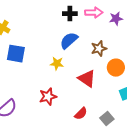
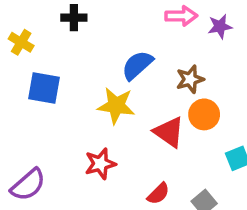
black cross: (70, 14) -> (74, 18), moved
yellow star: (57, 64) -> (116, 106), size x1.5
orange circle: (116, 68) -> (204, 114), moved

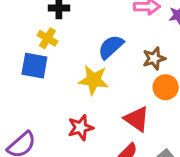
yellow cross: (21, 42) -> (47, 38), moved
red triangle: (169, 132) -> (137, 119), moved

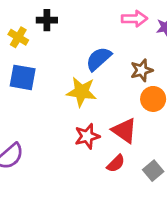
yellow cross: (47, 38) -> (18, 37), moved
red star: (81, 128) -> (87, 136), moved

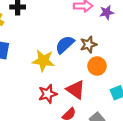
blue semicircle: (99, 59) -> (65, 45), moved

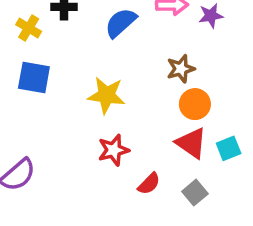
blue semicircle: (65, 45) -> (121, 23), moved
red triangle: (76, 90) -> (191, 143), moved

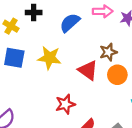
yellow star: (106, 95) -> (49, 58), moved
red triangle: (191, 143) -> (88, 70), moved

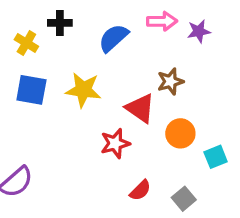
orange circle: (117, 75) -> (180, 133), moved
red star: (65, 104) -> (115, 143), moved

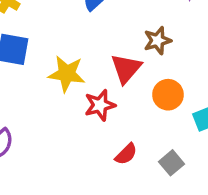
yellow star: (83, 90) -> (67, 74), moved
red triangle: (140, 108) -> (126, 68), turned 36

